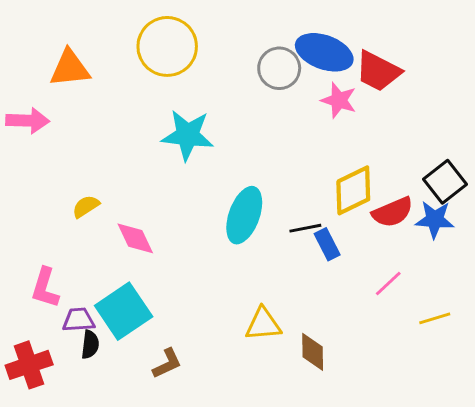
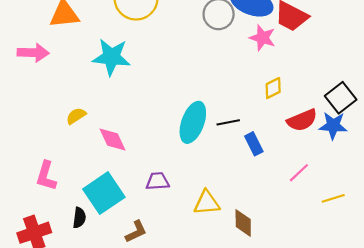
cyan star: (188, 135) -> (111, 57), moved
yellow diamond: (353, 190) -> (273, 88), moved, size x0.6
black line: (305, 228) -> (228, 122), moved
purple trapezoid: (78, 320) -> (157, 181), moved

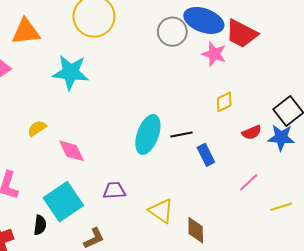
red semicircle: (302, 120) -> (252, 132), size x0.7
yellow triangle: (207, 203) -> (161, 211), turned 40

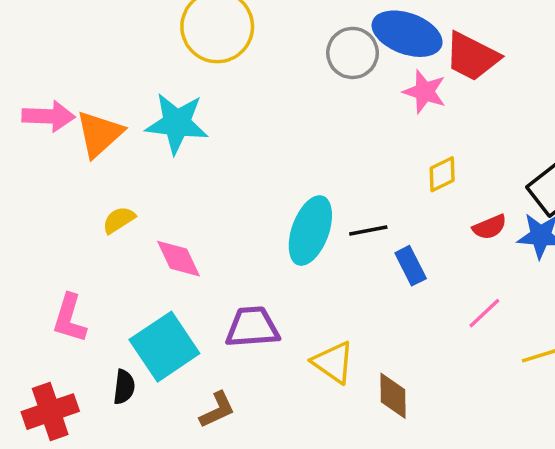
orange triangle: (26, 32) -> (99, 134), moved, turned -36
purple trapezoid: (114, 190) -> (252, 327), size x1.4

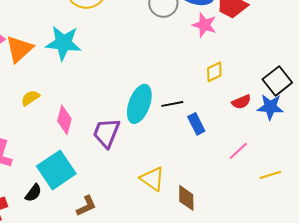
pink diamond: (179, 259) -> (64, 120), turned 40
purple trapezoid: (252, 327) -> (106, 133), moved, turned -64
black semicircle: (124, 387) -> (33, 193), turned 30

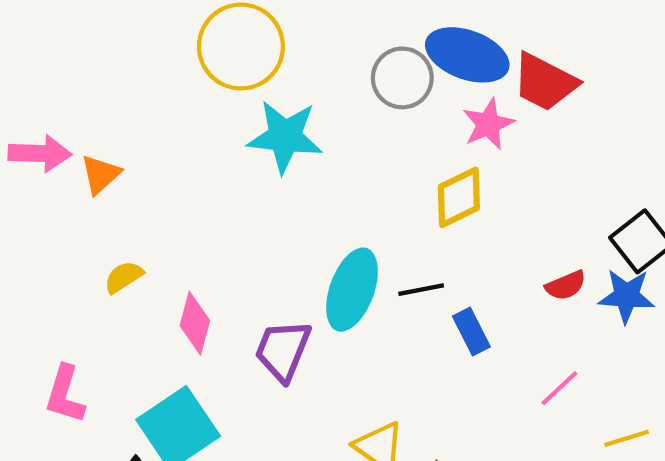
pink star: (204, 25) -> (488, 124), turned 30
cyan star: (63, 43) -> (285, 137), moved
orange triangle: (19, 49) -> (101, 174), size x0.7
yellow diamond: (214, 72) -> (459, 197), moved, size x1.4

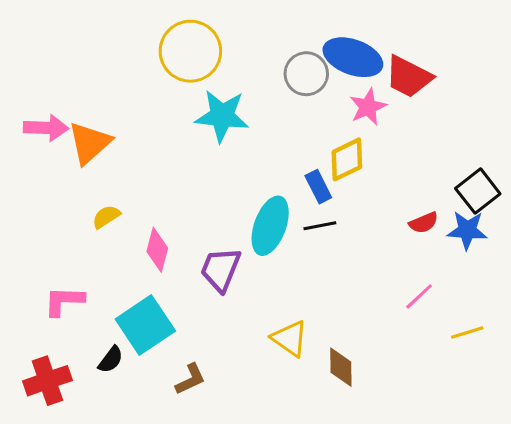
orange triangle: (101, 174) -> (90, 143), size x1.5
blue rectangle: (471, 332) -> (318, 187), moved
pink L-shape: (65, 394) -> (64, 301), turned 75

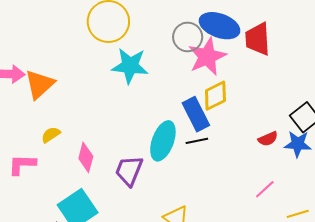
red trapezoid: (409, 77) -> (258, 39), turned 60
pink star: (368, 107) -> (207, 57), moved, size x1.5
blue rectangle: (318, 187) -> (196, 114), size x1.5
pink L-shape: (64, 301) -> (22, 165), moved

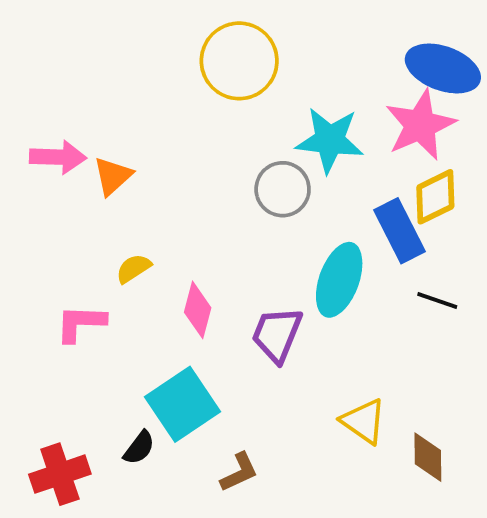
gray circle: (188, 37) -> (283, 189), moved
cyan star: (130, 66) -> (330, 140), moved
orange triangle: (39, 84) -> (113, 176), size x0.7
black line: (197, 141) -> (437, 301), moved, turned 30

